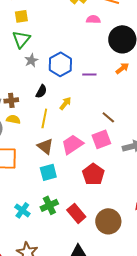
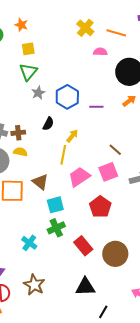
yellow line: (44, 118) -> (63, 155), moved
brown triangle: (45, 146) -> (40, 182), moved
green cross: (49, 205) -> (56, 228), moved

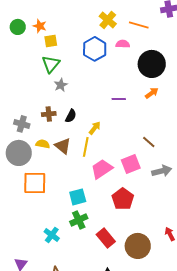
orange star: (21, 25) -> (40, 26), moved
blue hexagon: (67, 97) -> (95, 49), moved
brown cross: (18, 133) -> (49, 114), moved
brown line: (115, 150) -> (149, 142), moved
brown triangle: (40, 182) -> (63, 146), moved

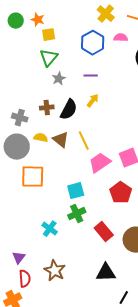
purple line: (119, 99) -> (91, 76), moved
black semicircle: (71, 116) -> (69, 110), size x1.5
yellow arrow: (95, 128) -> (93, 101), moved
yellow line: (86, 147) -> (84, 141), turned -36

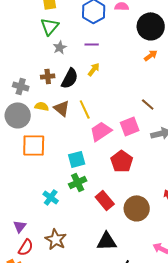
red semicircle: (25, 279) -> (26, 247), turned 36

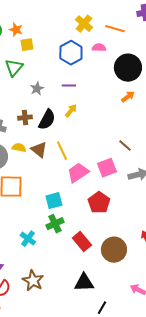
green triangle: (50, 26) -> (14, 68), moved

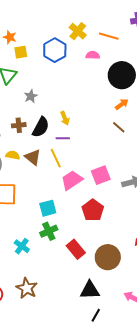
blue hexagon: (71, 53) -> (55, 50), moved
purple line: (69, 86) -> (63, 138), moved
yellow arrow: (71, 111) -> (65, 118), turned 120
brown line: (125, 146) -> (119, 127), moved
black triangle: (84, 283) -> (90, 290), moved

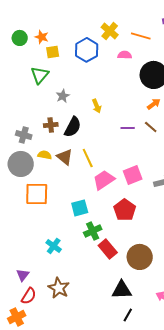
yellow arrow: (65, 118) -> (97, 106), moved
purple line: (63, 138) -> (128, 128), moved
green cross: (49, 231) -> (93, 231), moved

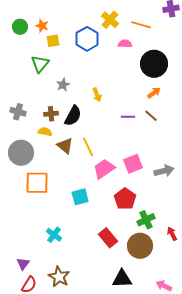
gray cross: (24, 135) -> (18, 112), moved
yellow semicircle: (45, 155) -> (45, 132), moved
green cross: (93, 231) -> (146, 220), moved

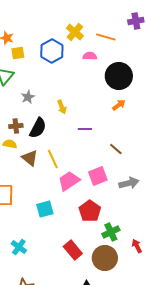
brown line: (151, 116) -> (116, 149), moved
purple line: (128, 117) -> (85, 129), moved

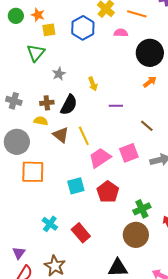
red pentagon: (90, 211) -> (108, 192), moved
red rectangle: (73, 250) -> (81, 233), moved

